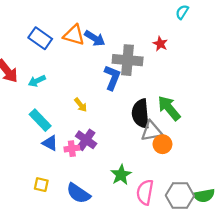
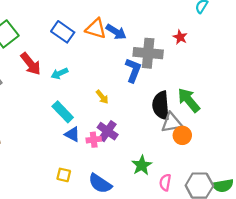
pink semicircle: (145, 192) -> (165, 182), size x0.7

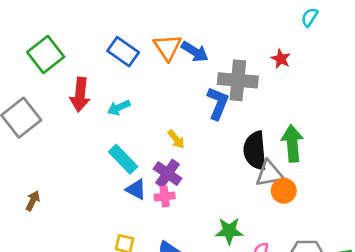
orange triangle: (96, 29) -> (168, 47), turned 40
red arrow: (31, 64) -> (80, 95), turned 45
green arrow: (189, 100) -> (292, 143), turned 35
purple cross: (108, 131) -> (168, 174), moved
green star: (142, 165) -> (229, 231), turned 30

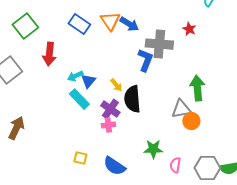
cyan arrow: (119, 108) -> (75, 76), moved
black semicircle: (255, 151) -> (132, 99), moved
blue triangle: (136, 189) -> (88, 81), moved, turned 42
brown arrow: (33, 201) -> (16, 128), size x1.6

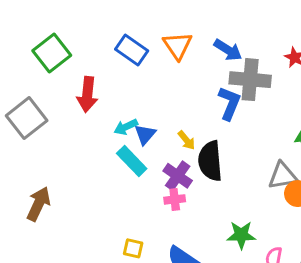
blue arrow: (129, 24) -> (228, 50), moved

